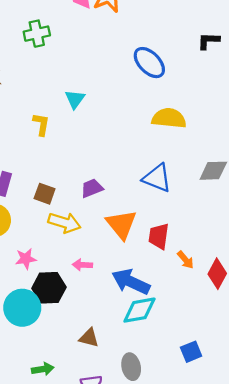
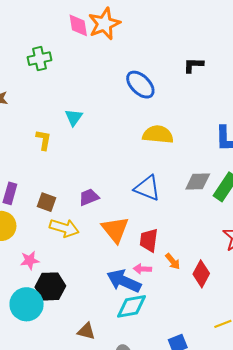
pink arrow: (82, 265) -> (142, 269), moved

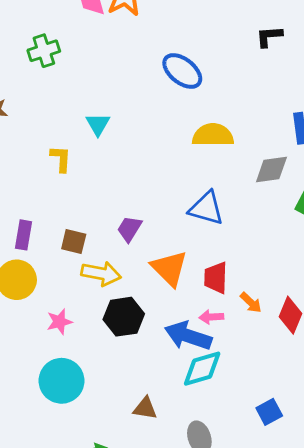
black L-shape: (193, 65) -> (269, 36), moved
gray diamond: (198, 181) -> (271, 169), moved
purple trapezoid: (89, 197) -> (129, 229), turned -30
black hexagon: (50, 286) -> (124, 317), moved

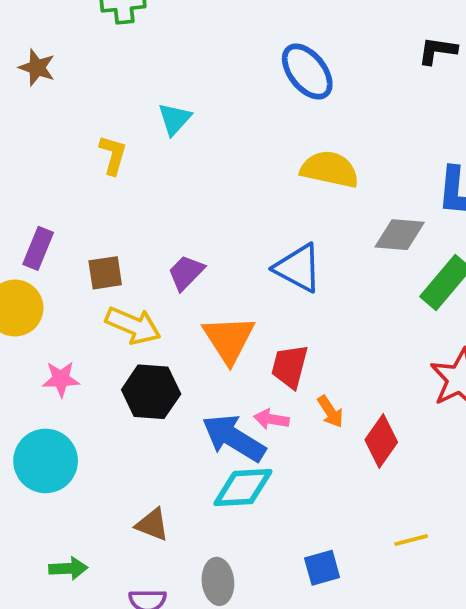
brown square: (74, 241) -> (105, 273), turned -35

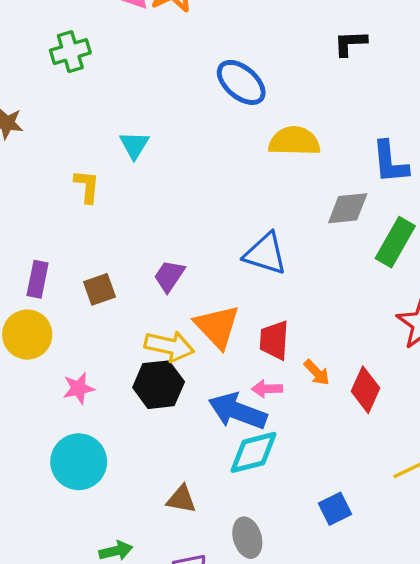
yellow semicircle: (330, 169) -> (294, 141), moved
yellow arrow: (133, 325) -> (169, 346), moved

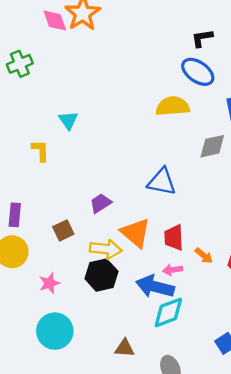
blue ellipse: (241, 82) -> (198, 72), moved
purple trapezoid: (169, 276) -> (101, 203), turned 30
brown square: (99, 289) -> (63, 230), moved

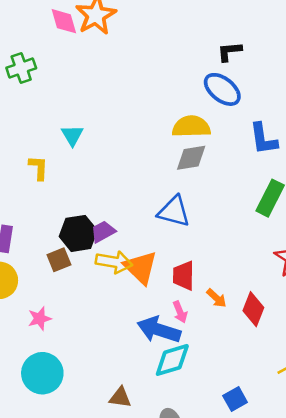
gray diamond: (212, 146) -> (191, 158), moved
yellow arrow: (106, 249) -> (114, 262), moved
pink arrow: (173, 270) -> (180, 312), turned -108
black hexagon: (101, 275) -> (78, 233), moved

